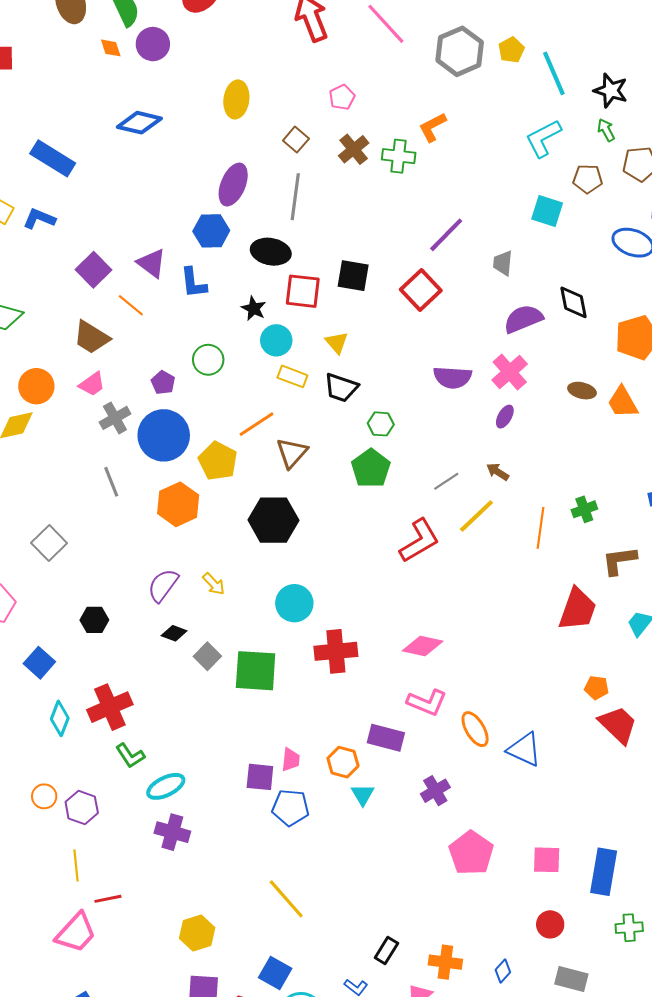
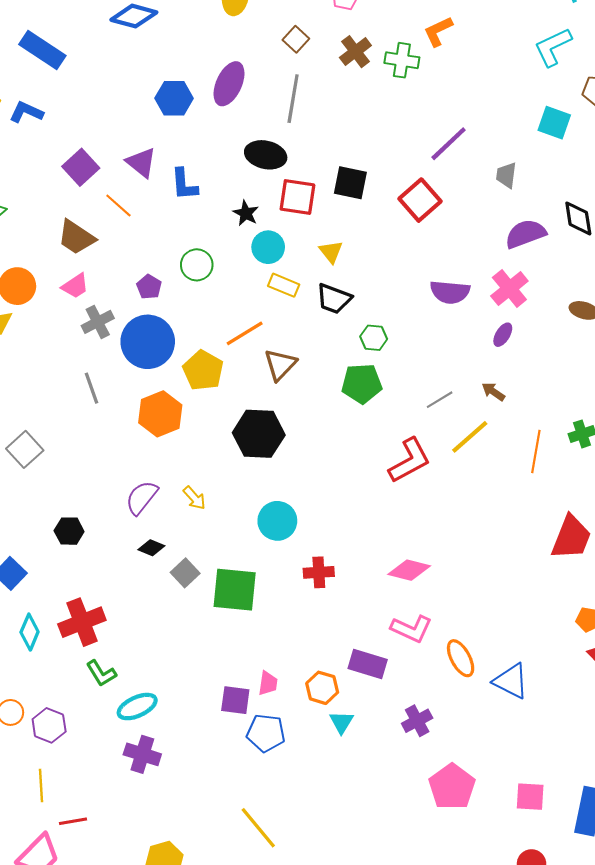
blue hexagon: (211, 231) -> (174, 98), moved
green pentagon: (371, 468) -> (362, 384), turned 30
red cross: (336, 651) -> (319, 572), size x0.7

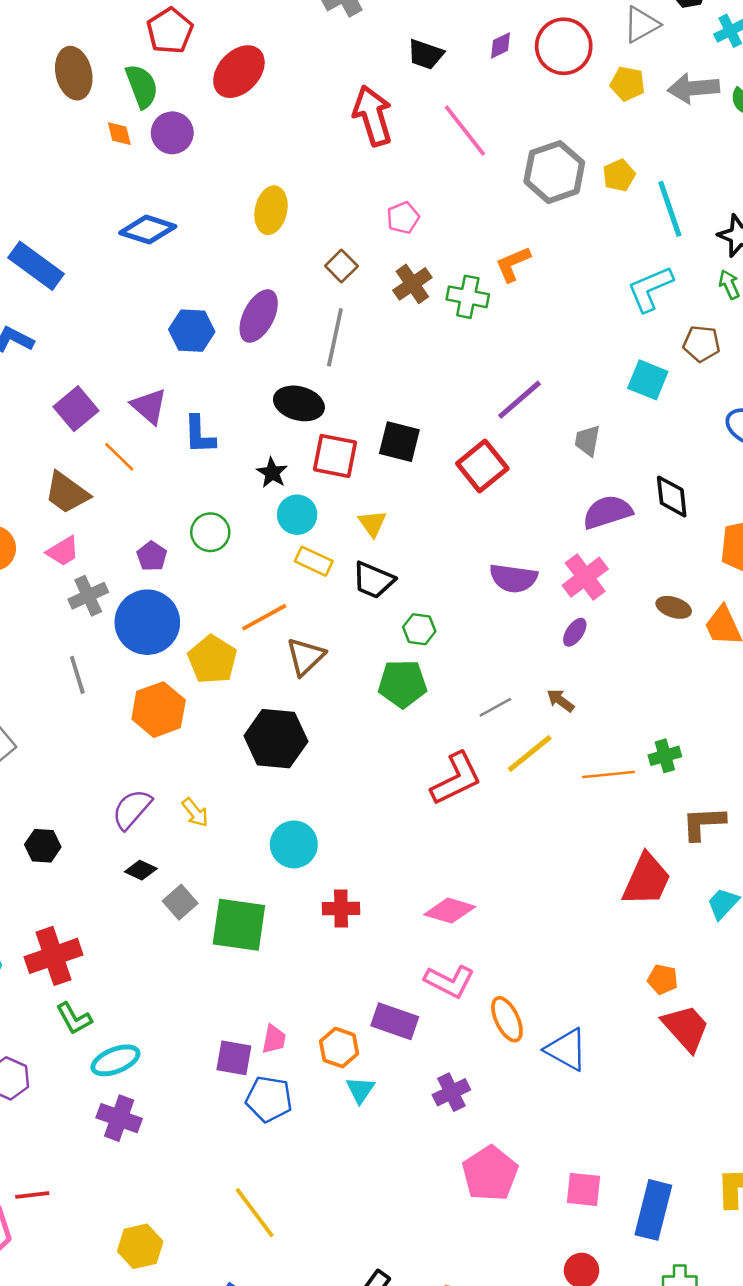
orange line: (536, 451) -> (608, 775), turned 72

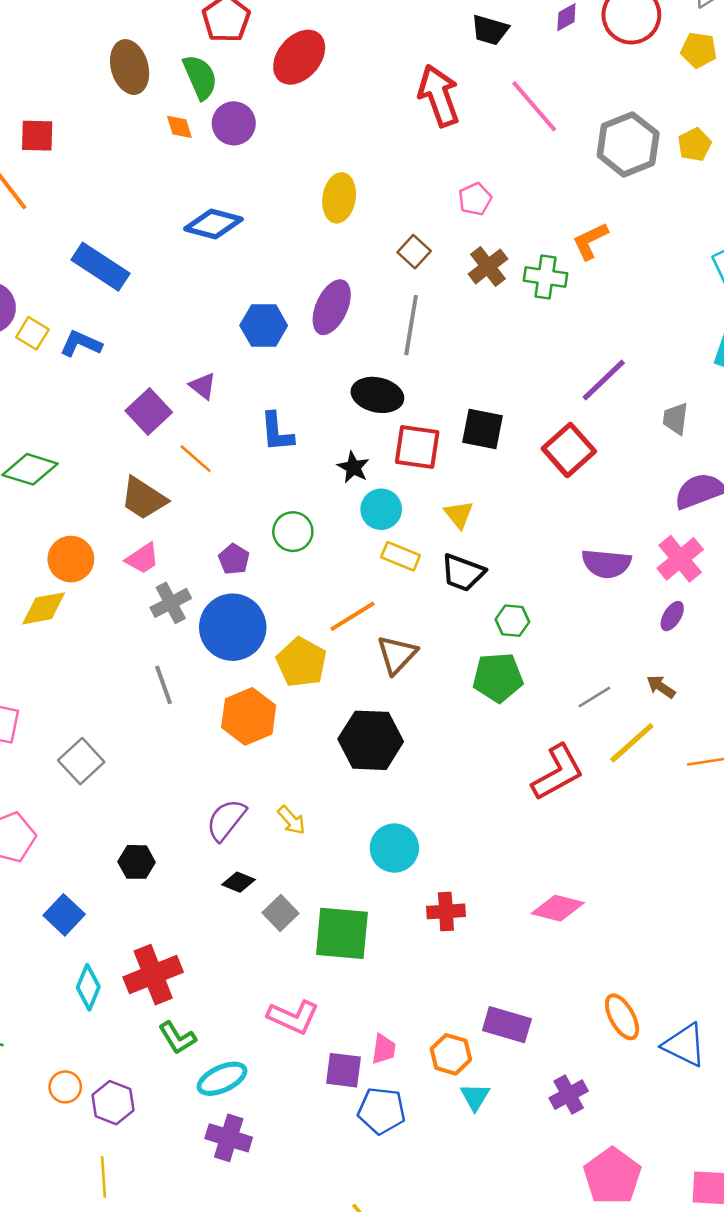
purple triangle: (149, 406) -> (203, 386), moved, size x0.7
pink L-shape: (449, 981) -> (293, 1017), moved

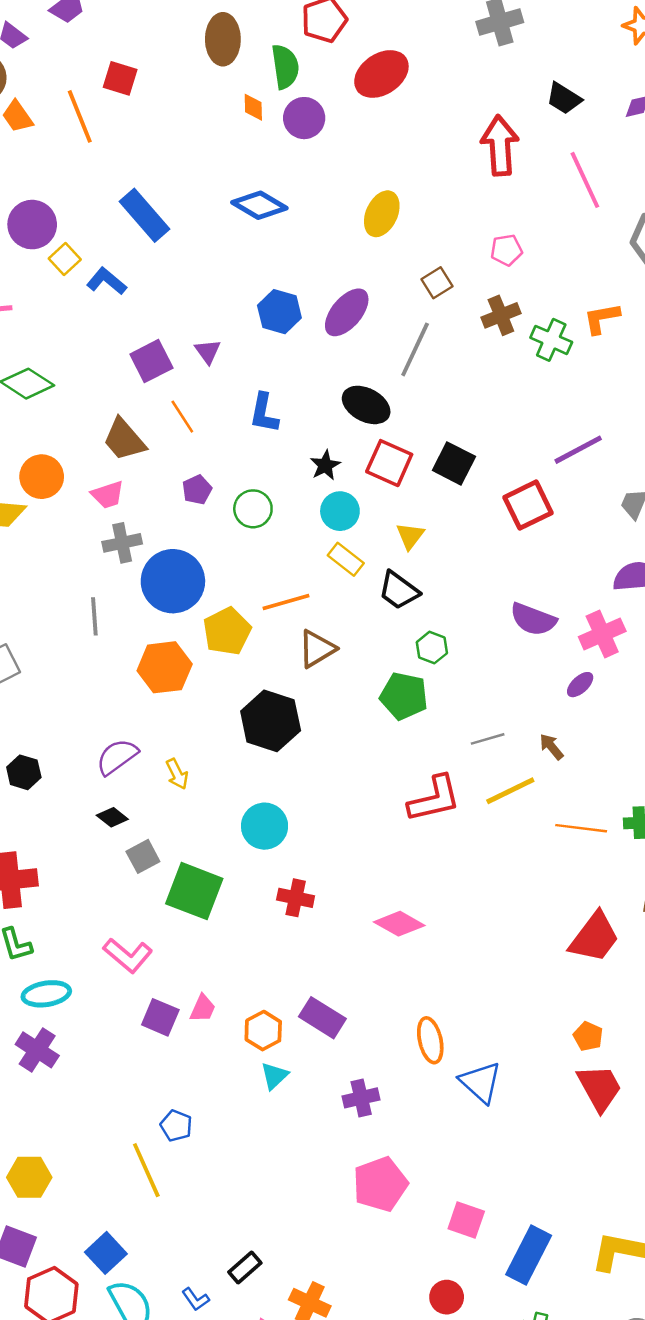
purple pentagon: (234, 559) -> (197, 490), moved
blue pentagon: (382, 1111) -> (176, 1126), moved, size x0.7

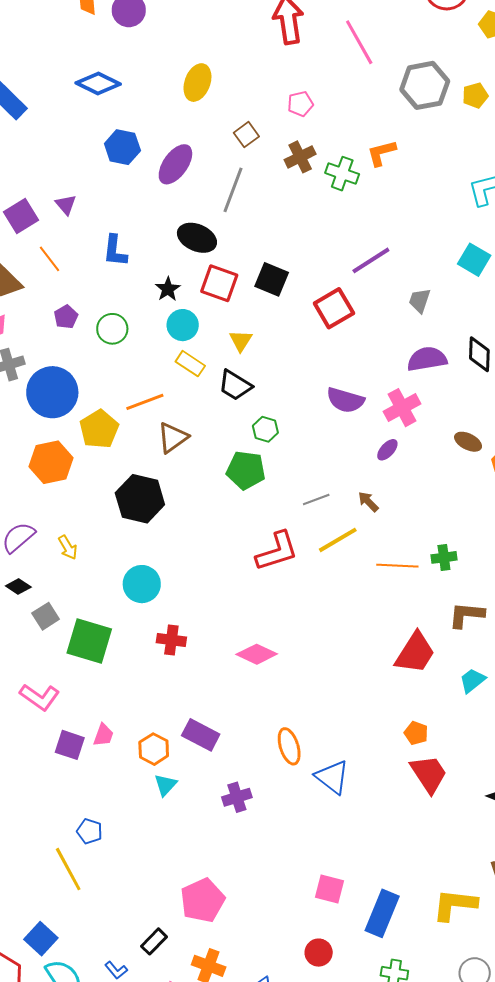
blue hexagon: (279, 312) -> (122, 147), moved
pink pentagon: (380, 1184) -> (203, 900), moved

